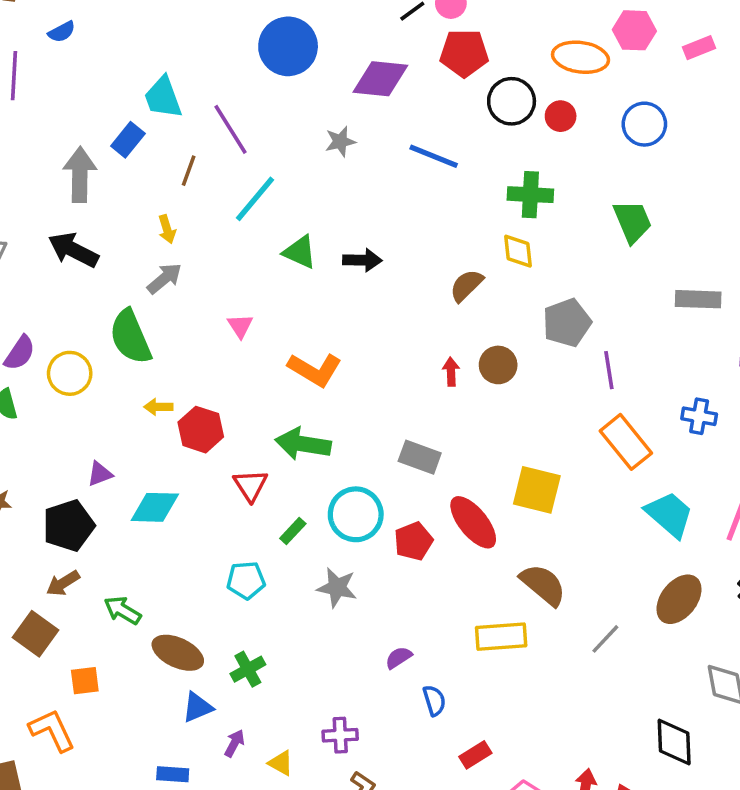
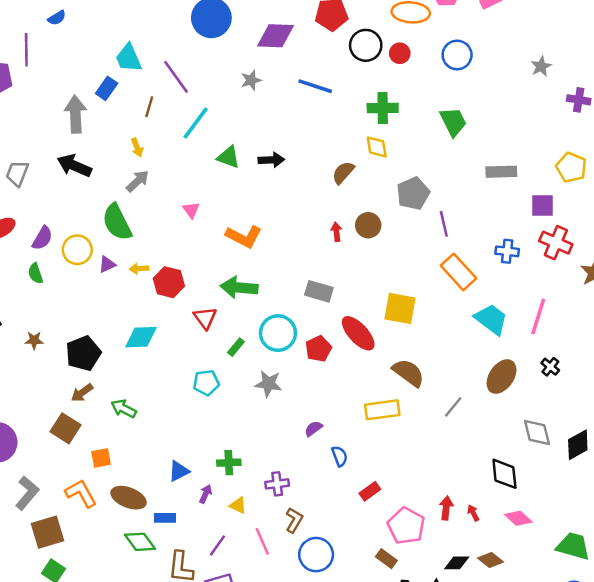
purple triangle: (100, 474) -> (107, 264), moved
brown ellipse: (178, 653) -> (129, 498), moved
green cross: (248, 669) -> (229, 463), moved, turned 30

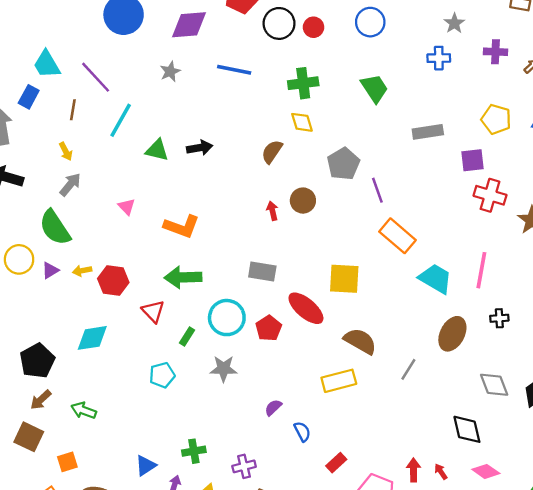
blue cross: (507, 251) -> (439, 58), moved
black cross: (550, 367) -> (499, 318), turned -36

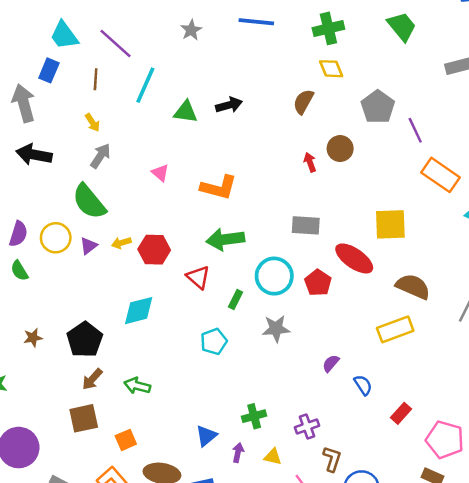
brown square: (29, 437) -> (84, 418), turned -32

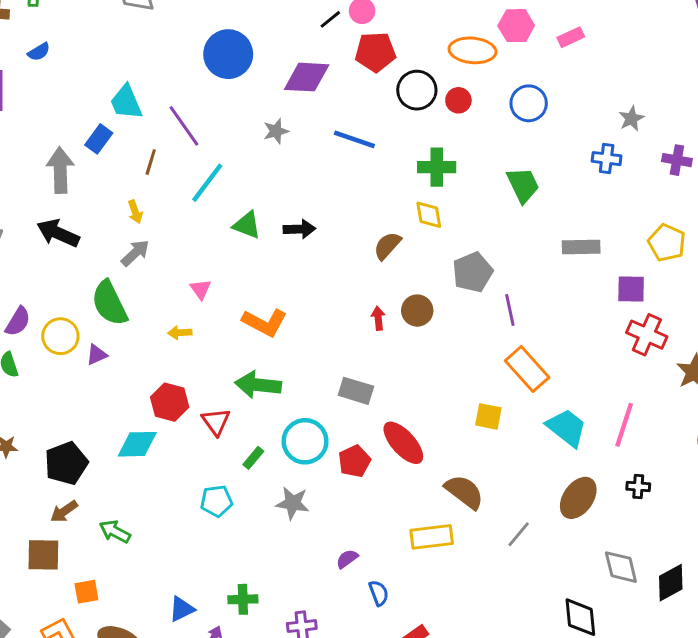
yellow square: (390, 224) -> (488, 416), moved, size x0.7
yellow arrow: (121, 243) -> (180, 333), moved
red hexagon: (154, 250) -> (170, 402), moved

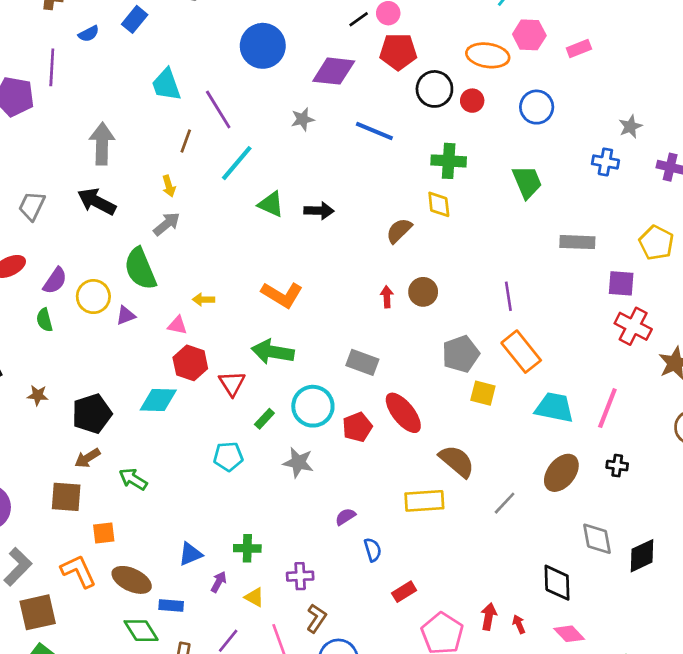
blue rectangle: (99, 139) -> (135, 19), moved
gray pentagon: (473, 272) -> (461, 354), moved
pink triangle: (201, 289) -> (177, 325), moved, turned -45
cyan trapezoid: (567, 428) -> (554, 408), turned -30

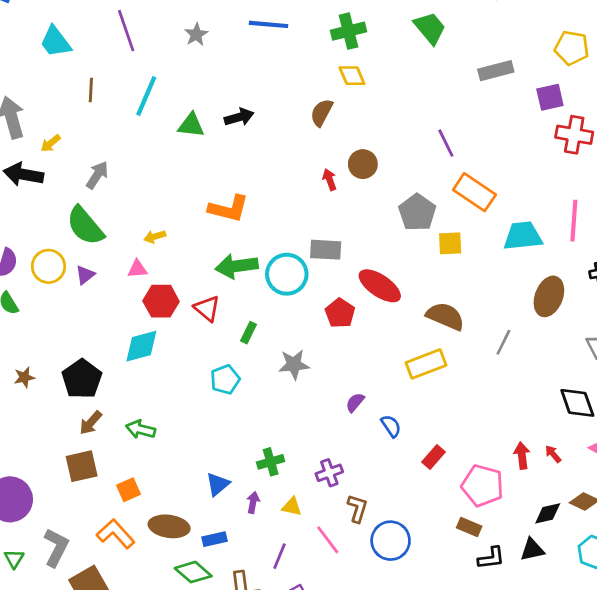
purple line: (218, 110) -> (126, 31), moved, turned 30
yellow arrow: (169, 186) -> (51, 143), moved, turned 85
cyan circle: (313, 406) -> (287, 274), moved

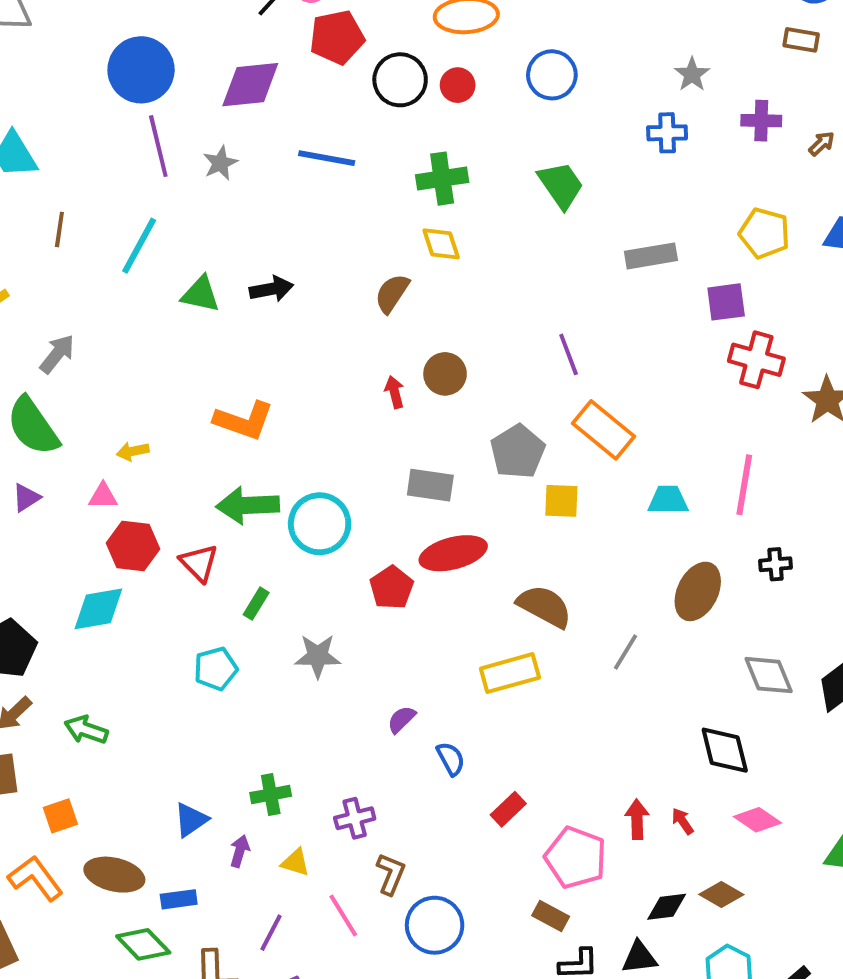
purple line: (126, 31) -> (158, 146), moved
cyan trapezoid: (523, 236) -> (668, 500), size x0.7
gray rectangle: (326, 250) -> (430, 485), moved
red ellipse: (380, 286) -> (453, 553), turned -54

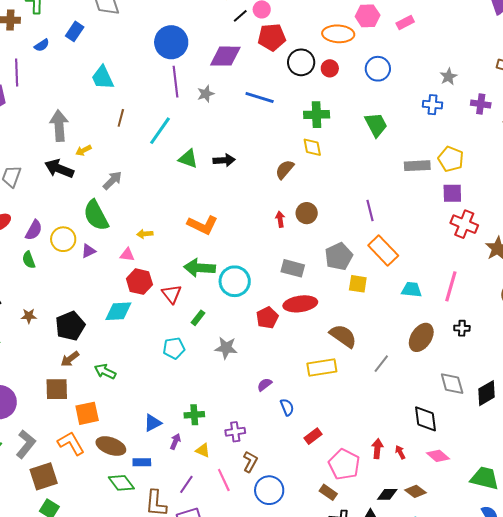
yellow pentagon: (764, 233) -> (451, 159), moved
orange square: (60, 816) -> (87, 413), size x1.4

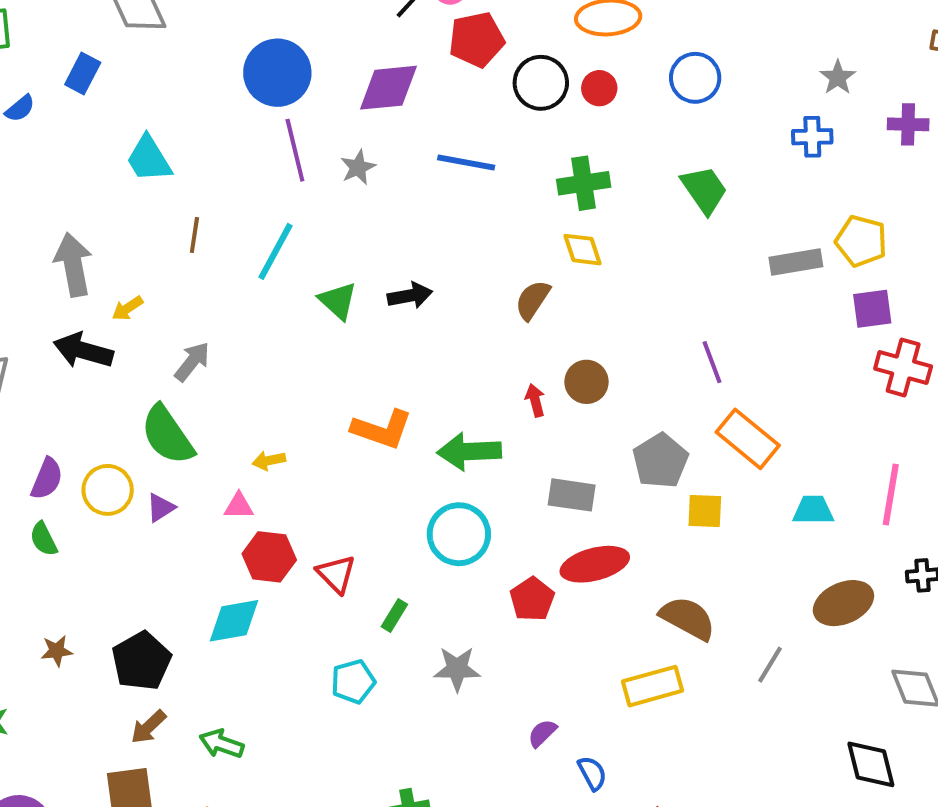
green triangle: (188, 159) -> (338, 301), turned 30
green arrow: (200, 268) -> (469, 451), moved
brown ellipse: (421, 337) -> (843, 603), turned 40

